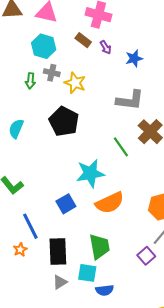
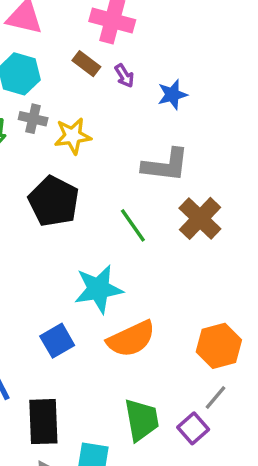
yellow star: (75, 83) -> (73, 136), turned -30
green line: (121, 147) -> (133, 225), moved
green trapezoid: (99, 247) -> (141, 420), moved

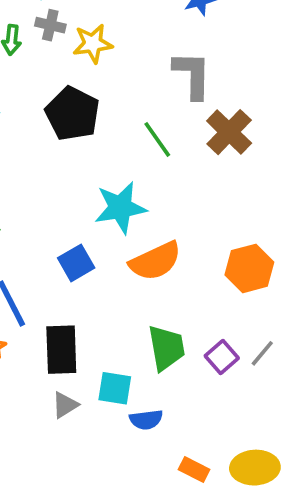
gray L-shape: (166, 165) -> (192, 75), turned -96
gray line: (215, 397) -> (262, 353), moved

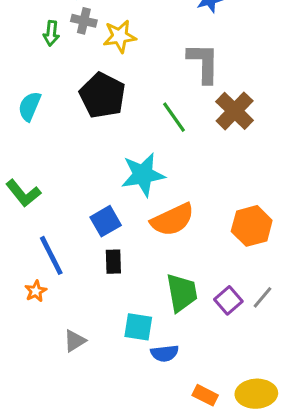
black rectangle: (61, 350) -> (113, 262), moved, size x0.6
gray triangle: (65, 405) -> (75, 341), moved

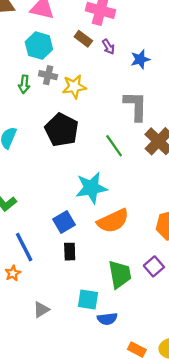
purple square: (228, 300) -> (154, 266), moved

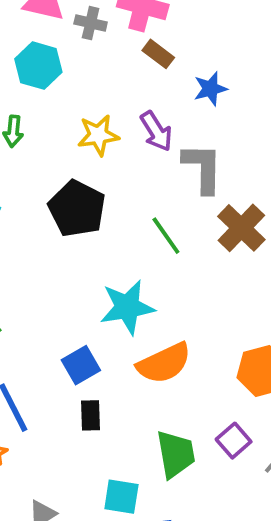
brown rectangle: (83, 39) -> (158, 54), moved
purple arrow: (108, 47) -> (156, 131), moved, size x1.5
gray cross: (48, 75) -> (91, 23), moved

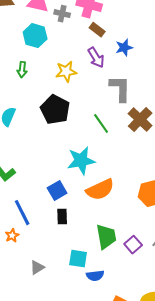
purple arrow: (156, 131) -> (96, 58), moved
purple square: (234, 441) -> (133, 245), moved

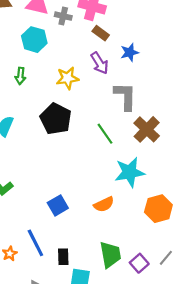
cyan star: (81, 161) -> (130, 172), moved
orange semicircle: (100, 190) -> (104, 204), size x0.7
blue line: (22, 213) -> (35, 243), moved
black rectangle: (62, 217) -> (63, 257), moved

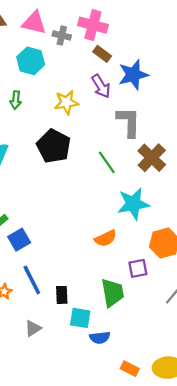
blue star: (130, 52) -> (133, 75), size x1.5
blue square: (58, 205) -> (19, 240), moved
purple square: (139, 263) -> (138, 268), moved, turned 30

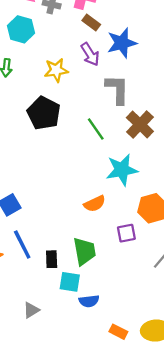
green trapezoid: (113, 293) -> (84, 251), moved
gray triangle: (33, 328) -> (31, 310), moved

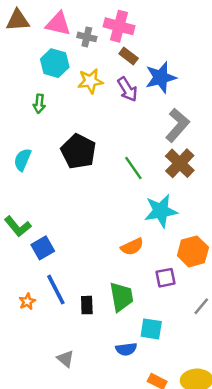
yellow star: (56, 70) -> (90, 81), moved
gray L-shape: (117, 89) -> (177, 125), moved, turned 40
cyan square: (70, 282) -> (151, 329), moved
gray triangle: (31, 310) -> (65, 359), turned -48

